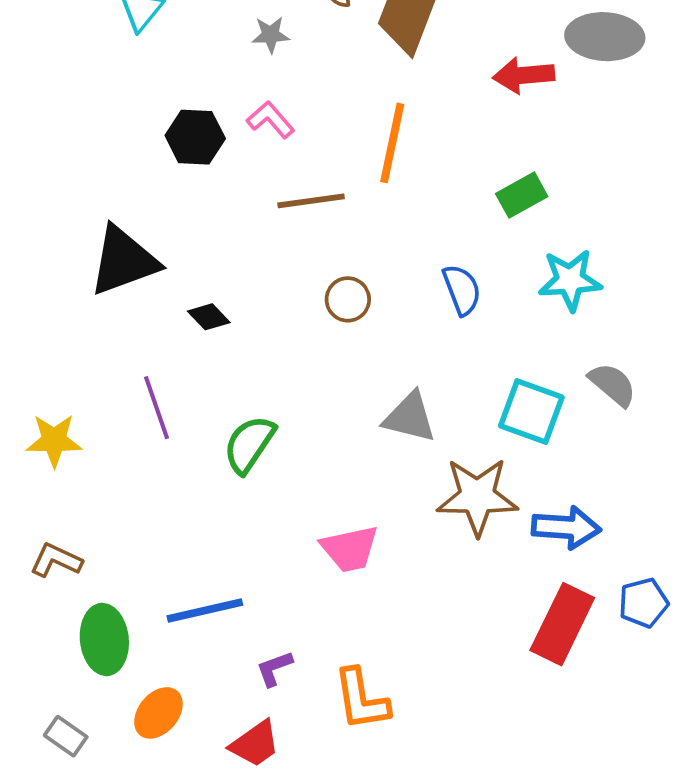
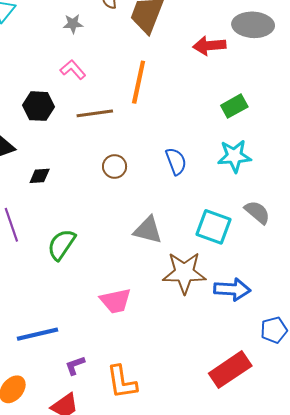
black hexagon: (195, 137) -> (39, 106), moved
green rectangle: (522, 195) -> (234, 106), moved
black diamond: (209, 317) -> (40, 176), turned -50
red rectangle: (562, 624) -> (230, 370), moved, turned 30

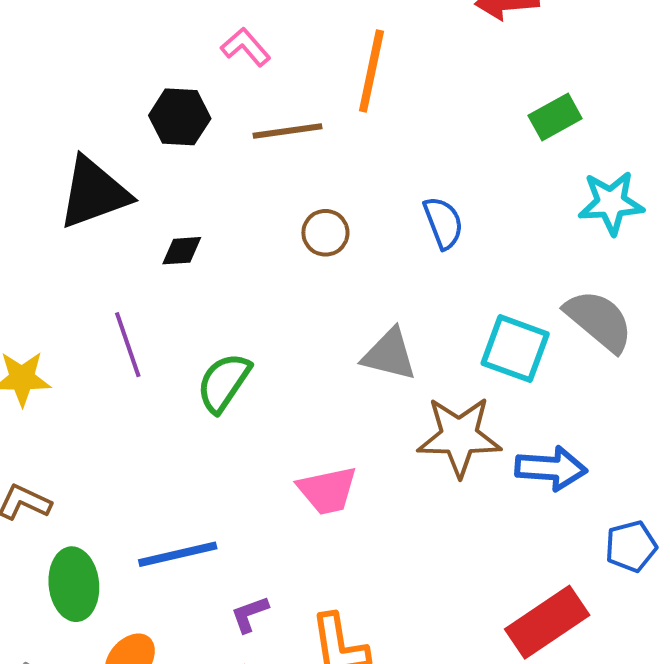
cyan star: (234, 156) -> (611, 203), moved
gray semicircle: (257, 212) -> (599, 321), size x1.4

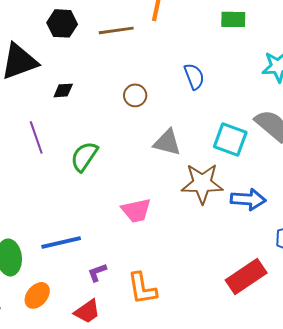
green rectangle: (555, 117) -> (233, 19), moved, turned 30
brown circle: (325, 233) -> (135, 95), moved

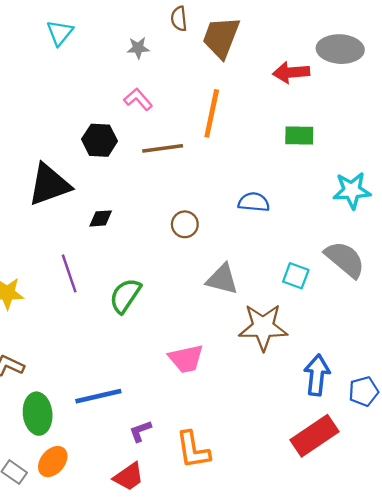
blue semicircle: (194, 76) -> (254, 202), turned -64
cyan square: (230, 139) -> (296, 276), size x0.7
blue arrow: (248, 199) -> (317, 375), moved, turned -88
orange ellipse: (37, 295) -> (53, 462), moved

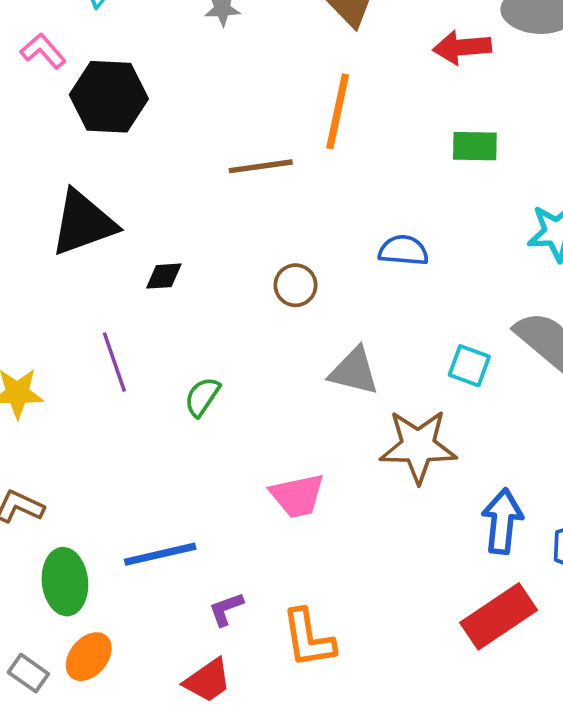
pink L-shape: (138, 99) -> (43, 51), moved
black hexagon: (100, 140) -> (109, 97), moved, size x1.4
green semicircle: (125, 296) -> (202, 397), size x0.7

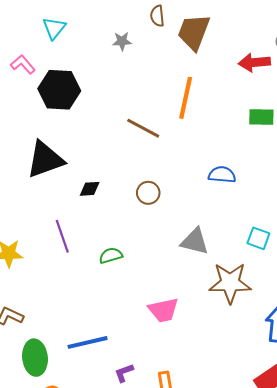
brown line: (261, 166) -> (143, 128), turned 36
brown circle: (296, 285) -> (148, 193), moved
green semicircle: (202, 397) -> (111, 256), turned 40

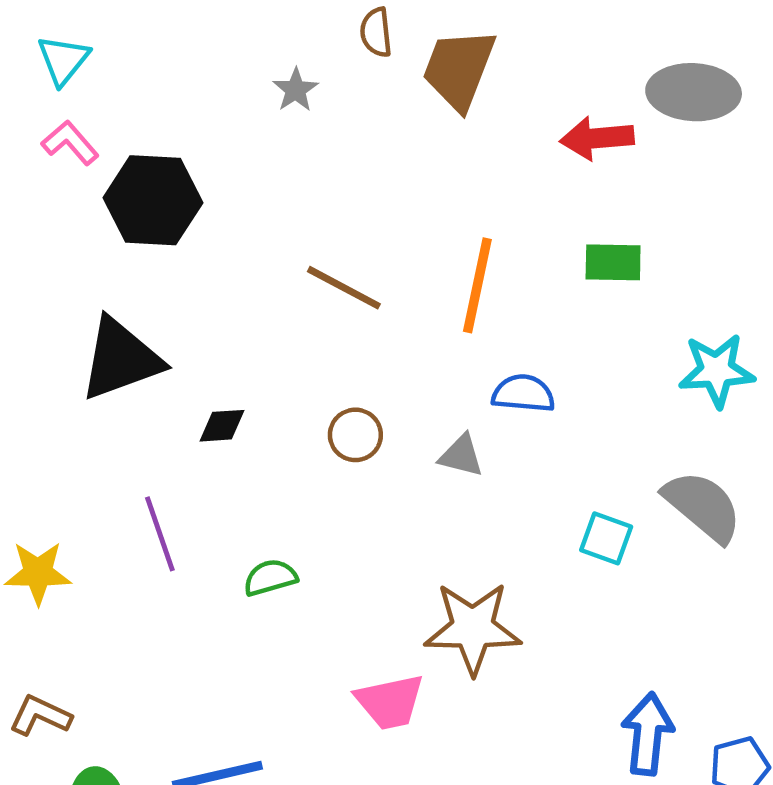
cyan triangle: (54, 28) -> (63, 60), moved
gray star: (122, 41) -> (296, 90), turned -30
orange line: (186, 98) -> (477, 285), moved
gray triangle: (195, 241) -> (461, 456), moved, size x0.7
brown star: (230, 283) -> (473, 628), moved

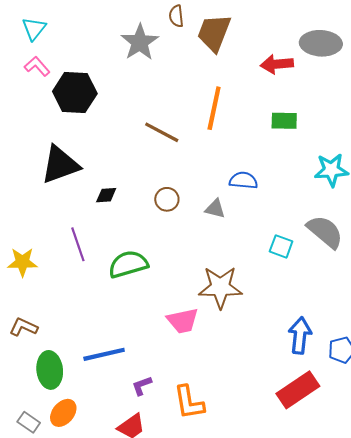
gray star: (296, 90) -> (140, 42), size x1.8
orange line: (477, 285) -> (214, 108), moved
green semicircle: (270, 578) -> (128, 264), size x1.6

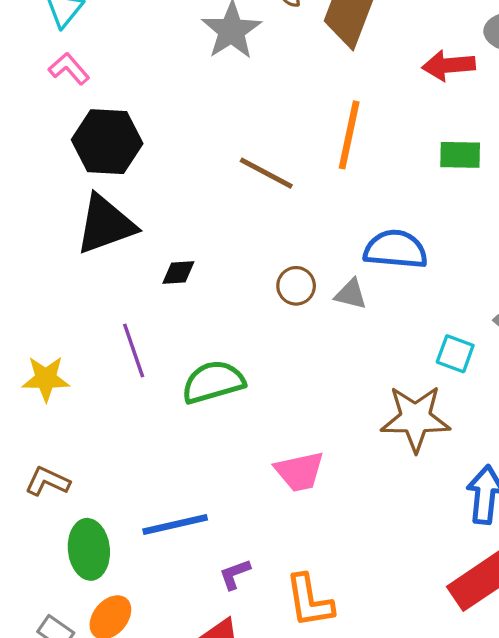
black hexagon: (75, 92) -> (107, 142), moved
blue semicircle: (243, 180) -> (396, 249), size x1.4
brown circle: (167, 199) -> (296, 286), moved
brown star: (220, 287) -> (415, 418), moved

